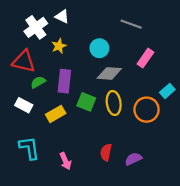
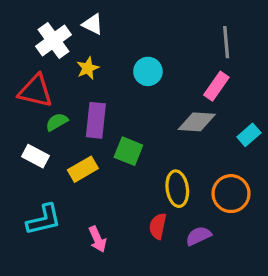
gray line: (131, 24) -> (226, 42), moved, turned 65
gray diamond: (109, 73) -> (197, 122), moved
yellow ellipse: (114, 103) -> (177, 189), moved
orange circle: (147, 110) -> (231, 194), moved
cyan L-shape: (29, 148) -> (44, 220), turned 85

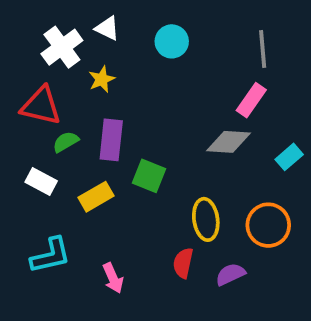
cyan circle: (148, 71) -> (172, 41), moved

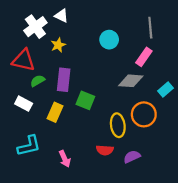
cyan circle: (172, 41) -> (109, 40), moved
yellow rectangle: (96, 197) -> (55, 112), turned -36
orange circle: (268, 225) -> (144, 114), moved
red semicircle: (183, 263) -> (105, 150), turned -98

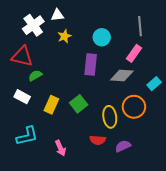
white triangle: (61, 16) -> (57, 15), turned -32
yellow star: (58, 45) -> (64, 36), moved
purple rectangle: (64, 80) -> (91, 64), moved
green square: (85, 100) -> (79, 104), moved, turned 30

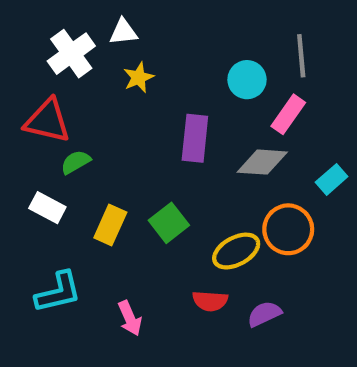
cyan circle: (102, 37) -> (247, 80), moved
yellow ellipse: (110, 117) -> (236, 251), turned 70

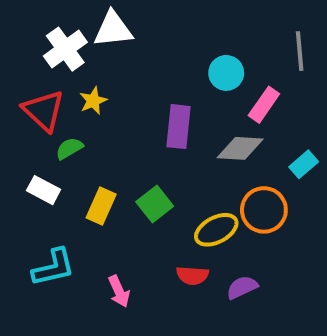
white triangle: (123, 32) -> (113, 29), size x1.5
gray line: (301, 56) -> (300, 51), moved
yellow star: (139, 77) -> (93, 101), moved
red triangle: (47, 121) -> (44, 111), turned 30

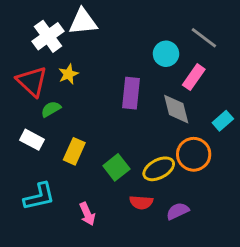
gray line: (300, 51) -> (204, 38), moved, turned -48
gray diamond: (240, 148) -> (176, 109), turned 72
green square: (155, 204) -> (116, 167), moved

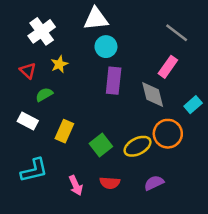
white triangle: (83, 22) -> (96, 19), moved
cyan circle: (166, 54) -> (106, 47), moved
red triangle: (32, 81) -> (28, 71), size x0.6
red semicircle: (141, 202) -> (110, 183), moved

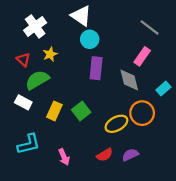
white triangle: (96, 19) -> (81, 16), turned 40
green semicircle: (44, 95) -> (37, 80), size x1.6
green square: (101, 145) -> (81, 111), moved
red semicircle: (110, 183) -> (105, 155), moved, turned -35

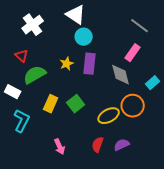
yellow star: (50, 54) -> (67, 64), moved
white rectangle: (23, 102) -> (13, 92), moved
cyan L-shape: (29, 144) -> (22, 121), moved, turned -50
red semicircle: (105, 155) -> (98, 145), turned 140

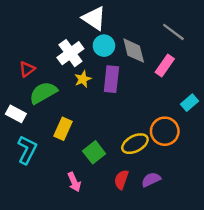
white cross: (33, 25) -> (70, 53), moved
red triangle: (22, 56) -> (27, 69), turned 40
gray diamond: (121, 75) -> (134, 51), moved
green square: (76, 104) -> (94, 152), moved

